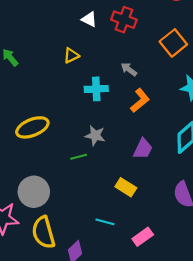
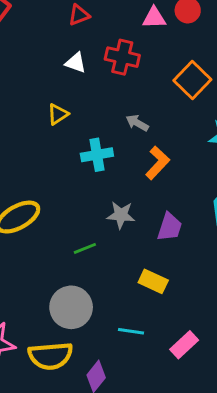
gray star: (95, 136) -> (121, 215), moved
gray circle: (34, 192) -> (71, 307), moved
yellow semicircle: (43, 232) -> (50, 356), turned -72

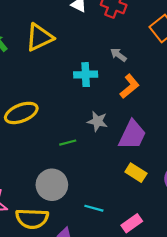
yellow triangle: (58, 114) -> (39, 37), moved, size x1.8
purple trapezoid: (170, 227) -> (132, 135), size x1.4
yellow rectangle: (153, 281) -> (136, 173), moved

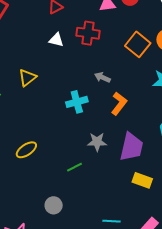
yellow triangle: (39, 37) -> (27, 78), size x0.7
yellow ellipse: (21, 113) -> (26, 150), size x0.7
gray circle: (52, 185) -> (54, 205), moved, size x0.6

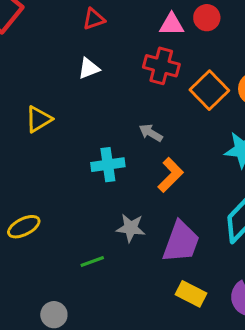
red cross: (88, 33) -> (161, 66), moved
white triangle: (56, 40) -> (89, 68), turned -42

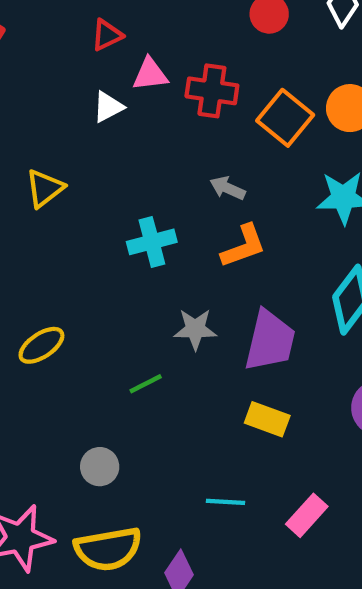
pink triangle: (172, 24) -> (150, 74), moved
gray arrow: (151, 133) -> (228, 188), moved
orange L-shape: (170, 175) -> (243, 246), turned 32
yellow rectangle: (191, 294) -> (267, 419), moved

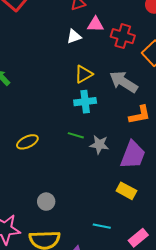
yellow triangle: (45, 188) -> (84, 74), moved
gray arrow: (228, 188) -> (124, 82), size x1.8
orange L-shape: (243, 246) -> (140, 115), moved
green line: (146, 384) -> (76, 135), moved, turned 35

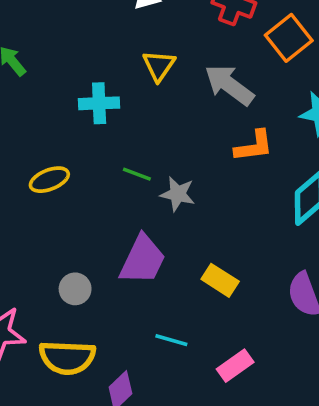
yellow triangle: (84, 74) -> (159, 66), turned -30
cyan cross: (85, 102) -> (99, 103), moved
purple trapezoid: (133, 155) -> (143, 260), moved

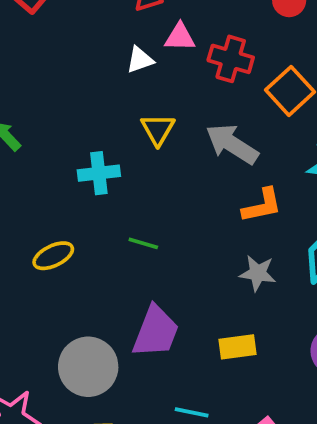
gray star: (178, 194) -> (258, 273), moved
yellow rectangle: (220, 280) -> (237, 347), turned -36
gray circle: (75, 289) -> (88, 367), size x1.8

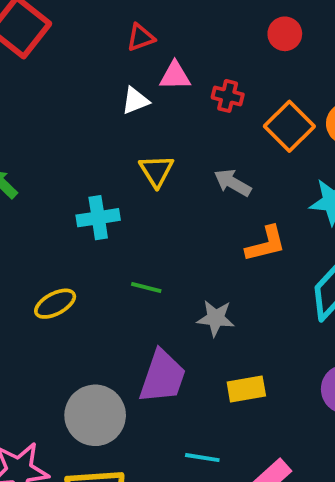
red cross: (231, 59) -> (228, 96), size x0.7
gray arrow: (232, 144) -> (233, 183), size x0.7
gray star: (258, 273) -> (216, 318), moved

